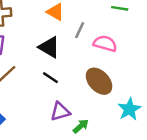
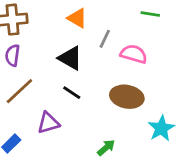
brown ellipse: (99, 81) -> (127, 97), turned -36
purple triangle: (60, 112) -> (48, 123), moved

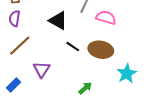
black line: (72, 93) -> (73, 47), moved
purple triangle: (48, 123) -> (42, 69), turned -42

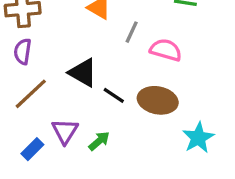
black triangle: (58, 21) -> (83, 73), moved
blue rectangle: (14, 85) -> (32, 149), moved
green arrow: (85, 88) -> (99, 141), moved

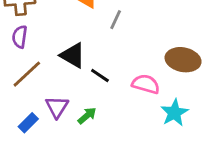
pink semicircle: (166, 50) -> (146, 84), moved
brown ellipse: (158, 100) -> (183, 60), moved

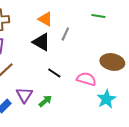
black triangle: (73, 55) -> (41, 42), moved

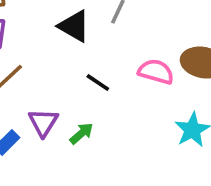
pink semicircle: (86, 79) -> (156, 72), moved

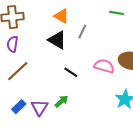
purple triangle: (43, 123) -> (40, 108), moved

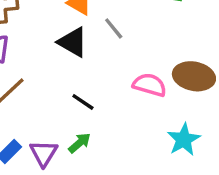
gray line: (82, 32) -> (114, 28), turned -64
black line: (71, 72) -> (83, 102), moved

